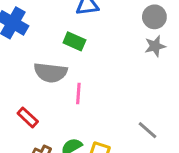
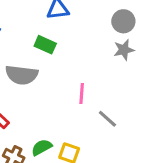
pink line: (78, 94) -> (82, 93), moved
gray line: (148, 130) -> (107, 119), moved

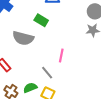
gray line: (107, 119) -> (47, 73), moved

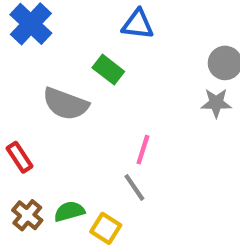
gray line: (47, 73) -> (134, 187), moved

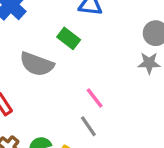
pink line: (143, 150) -> (95, 98), turned -55

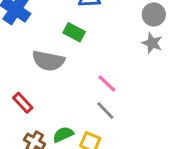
gray star: (149, 63) -> (152, 43), turned 30

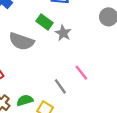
gray star: (152, 43) -> (63, 33), moved
pink line: (107, 83) -> (81, 73), moved

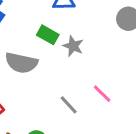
gray line: (60, 86) -> (69, 105), moved

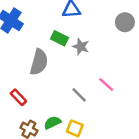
gray semicircle: (21, 63) -> (39, 62), turned -85

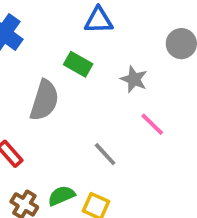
gray star: (81, 47) -> (134, 79), moved
pink line: (106, 84) -> (152, 124), moved

